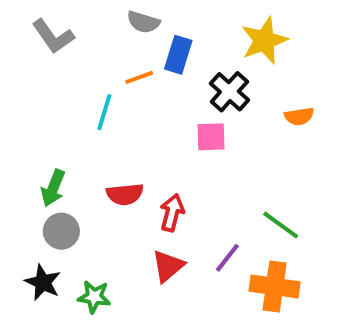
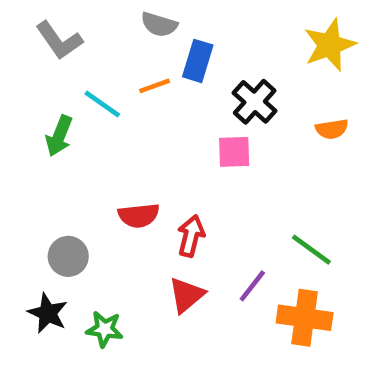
yellow star: (264, 40) -> (330, 45), moved
cyan line: (104, 112) -> (102, 104), moved, turned -72
green arrow: (53, 188) -> (59, 136), moved

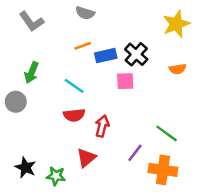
blue rectangle: (198, 61) -> (106, 56), moved, turned 60
cyan line: (102, 104) -> (74, 86), moved
gray circle: (68, 256) -> (16, 102), moved
red triangle: (186, 295) -> (86, 158), moved

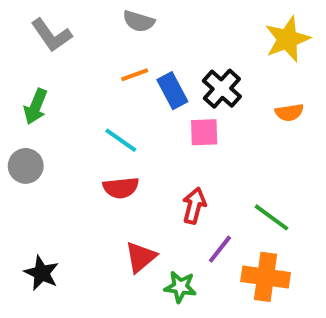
blue rectangle: (106, 56) -> (172, 91), turned 75
green arrow: (32, 73) -> (36, 106), moved
red arrow: (102, 126) -> (194, 206), moved
green star: (56, 176) -> (180, 287), moved

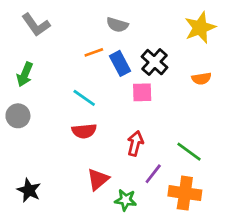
gray semicircle: (139, 21) -> (117, 25), moved

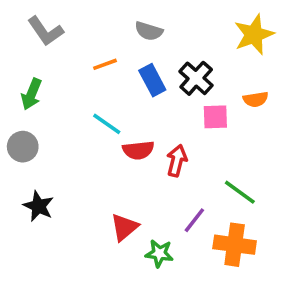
orange line: (94, 52) -> (105, 64), moved
pink square: (142, 92) -> (215, 117), moved
red semicircle: (84, 131) -> (138, 150), moved
red arrow: (135, 143) -> (177, 161), moved
black star: (29, 190) -> (38, 206), moved

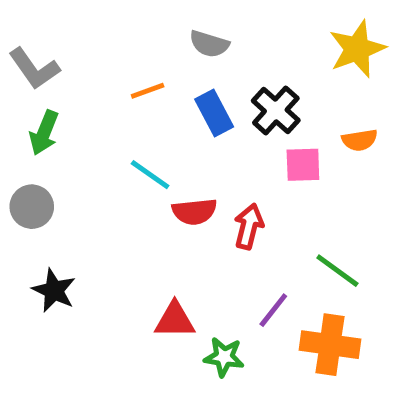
gray L-shape: (45, 31) -> (34, 69), moved
red triangle: (124, 227) -> (175, 320), turned 40

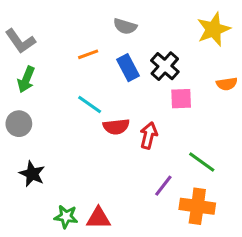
orange semicircle: (360, 140) -> (227, 84), moved
red triangle: (175, 320) -> (98, 218), moved
green star: (224, 357) -> (66, 217), moved

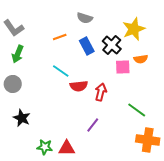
yellow star: (214, 29) -> (134, 29), moved
orange semicircle: (227, 84) -> (141, 59), moved
purple line: (163, 186) -> (93, 125), moved
orange cross: (197, 206) -> (148, 140), moved

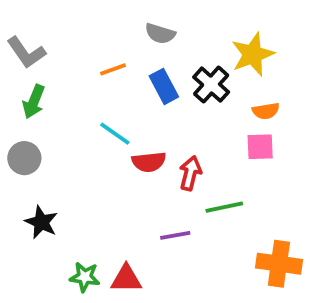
pink square: (123, 67) -> (260, 147), moved
green line: (137, 110) -> (224, 207), moved, turned -48
purple line: (93, 125) -> (175, 235), turned 42

